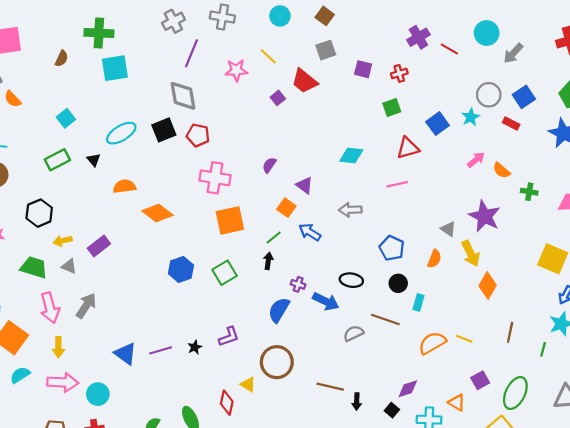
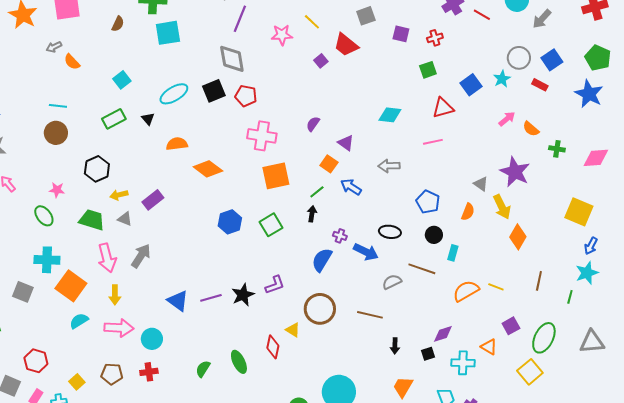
black star: (195, 347) -> (243, 295), size x1.6
brown line: (330, 387) -> (370, 315), moved
black square: (392, 410) -> (428, 354), turned 32

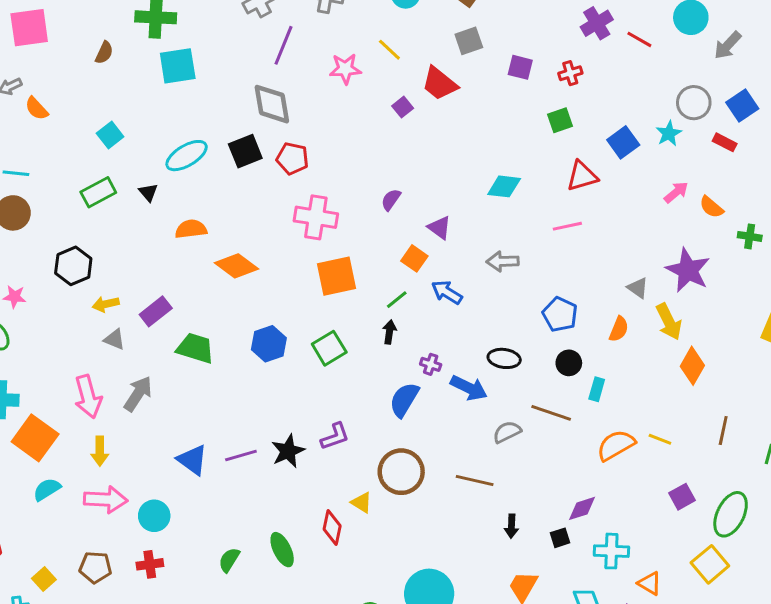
green trapezoid: (92, 220) -> (195, 348), moved
orange triangle: (489, 347) -> (650, 583), moved

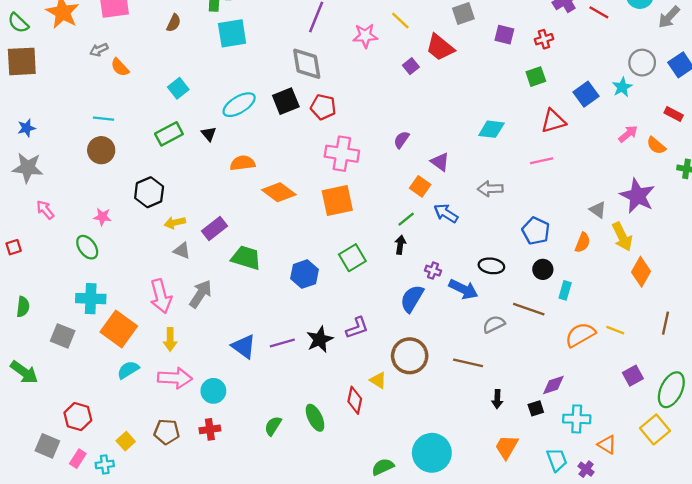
red rectangle: (725, 142) -> (674, 114), moved
orange square: (336, 276) -> (337, 200), moved
blue hexagon: (269, 344) -> (304, 274), moved

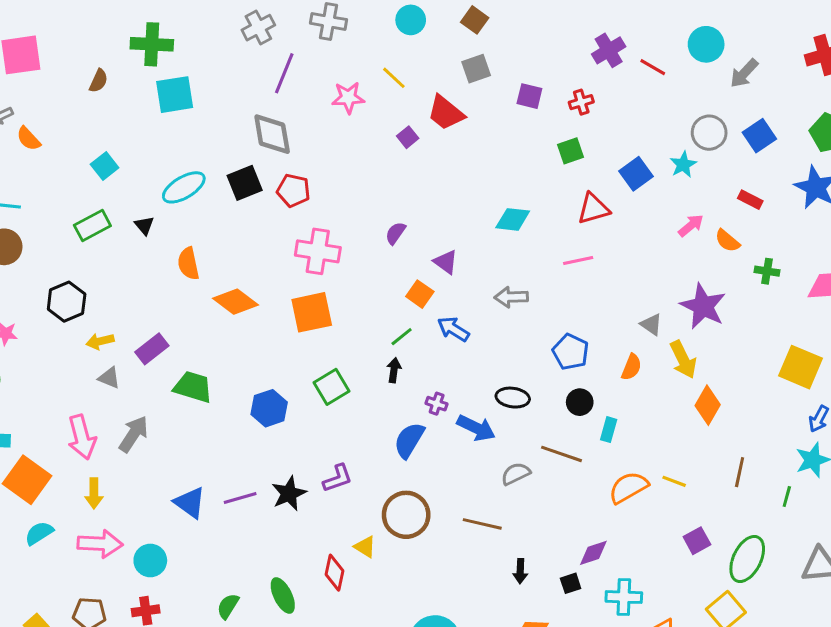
orange semicircle: (243, 163) -> (188, 264), turned -95

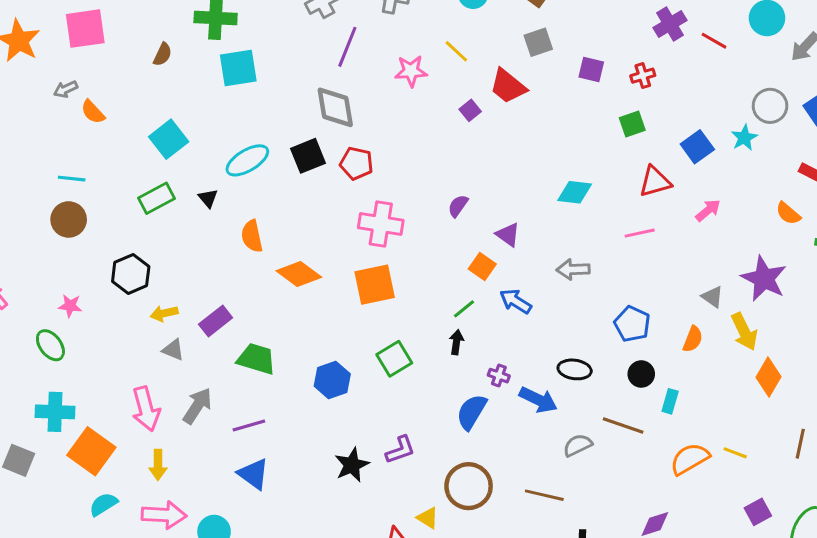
cyan square: (105, 166) -> (169, 139), size x1.4
pink arrow: (691, 225) -> (708, 210), moved
purple line: (240, 498) -> (249, 426), moved

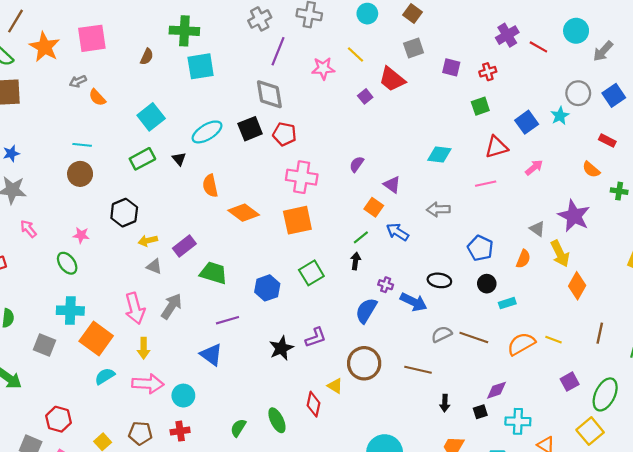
cyan rectangle: (670, 401) -> (507, 303), turned 56
purple line: (249, 426) -> (227, 320), moved
brown line: (623, 426) -> (474, 337), moved

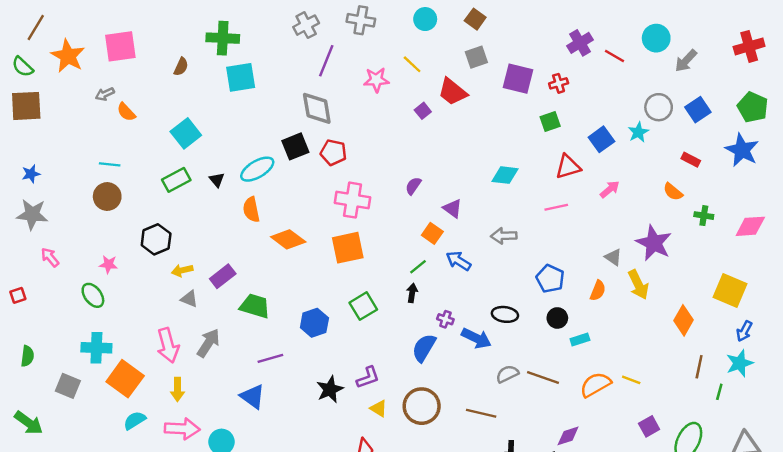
purple square: (451, 67) -> (518, 79), size x1.5
cyan ellipse: (207, 132) -> (257, 169), moved
orange diamond: (577, 286) -> (684, 320), moved
brown line: (600, 333) -> (699, 367), moved
yellow triangle: (335, 386) -> (379, 408), moved

